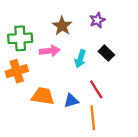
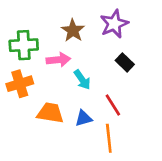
purple star: (97, 20) -> (114, 24), size x1.5
cyan arrow: (80, 59) -> (82, 80), moved, turned -54

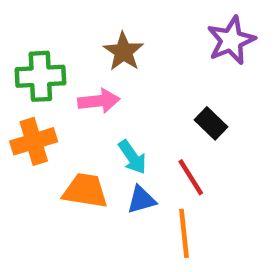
purple star: (114, 24) -> (231, 40), moved
black rectangle: (125, 62) -> (211, 123), moved
cyan arrow: (82, 80) -> (132, 157), moved

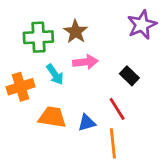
green cross: (40, 76) -> (38, 37), moved
pink arrow: (99, 101) -> (85, 62), moved
cyan arrow: (132, 157) -> (55, 74), moved

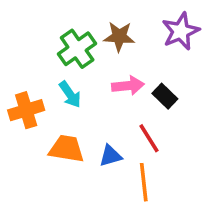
brown star: (76, 32) -> (119, 36), moved, turned -30
green cross: (38, 37) -> (77, 49), moved, turned -32
pink arrow: (85, 62) -> (128, 86), moved

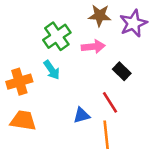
brown star: (119, 36) -> (100, 16), moved
pink arrow: (128, 86) -> (93, 47), moved
orange trapezoid: (67, 149) -> (23, 120), moved

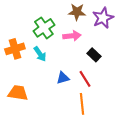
orange cross: (19, 82) -> (15, 49), moved
blue triangle: (82, 115) -> (63, 78), moved

